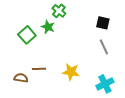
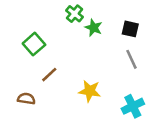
green star: (48, 27) -> (94, 28), moved
brown line: (39, 69) -> (49, 75), moved, turned -40

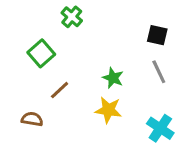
green cross: (74, 14) -> (72, 17), moved
green star: (94, 28) -> (113, 78), moved
cyan cross: (133, 106) -> (160, 128), turned -30

